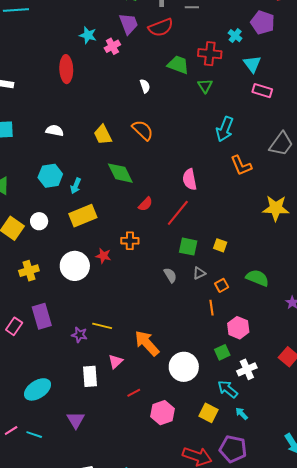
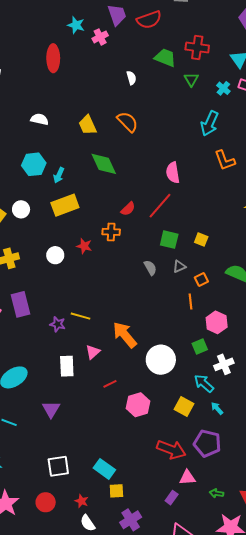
cyan cross: (235, 36) -> (223, 88), moved
red semicircle: (145, 204) -> (128, 209), moved
white circle: (75, 266) -> (55, 255), size x0.6

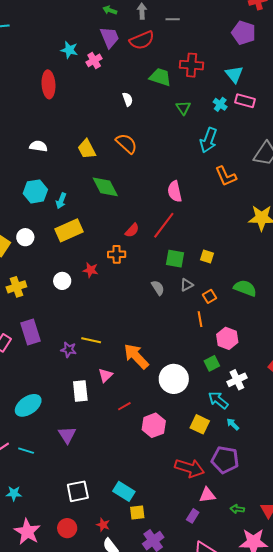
green triangle: (191, 79) -> (183, 108), moved

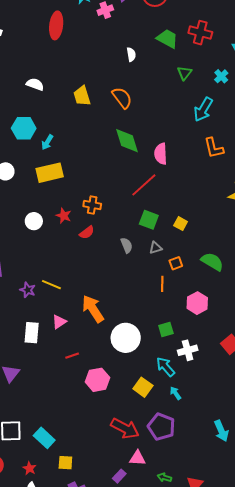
green diamond: (105, 187) -> (127, 141), moved
red semicircle: (132, 230) -> (87, 233), moved
pink hexagon: (227, 338) -> (197, 303), moved
cyan rectangle: (124, 491) -> (44, 438), moved

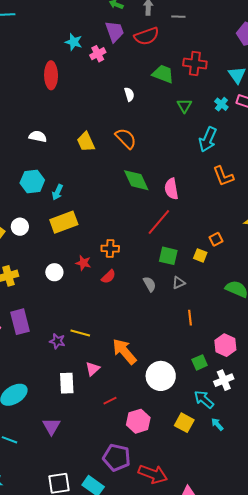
orange square: (176, 263) -> (216, 239), moved
pink hexagon: (197, 303) -> (225, 345), moved
purple pentagon: (161, 427) -> (117, 457), moved
red arrow: (125, 428) -> (153, 474), moved

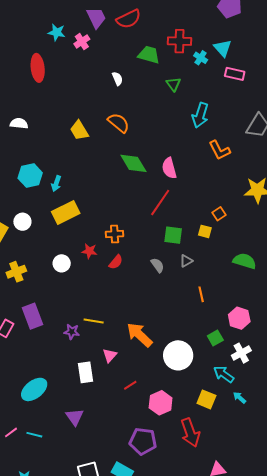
cyan cross: (221, 104) -> (201, 58), moved
white semicircle: (38, 136) -> (19, 123), moved
red arrow: (153, 474) -> (190, 433), moved, turned 56

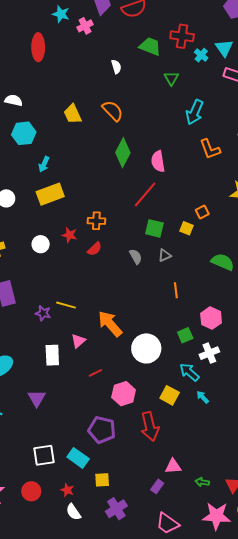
green diamond: (133, 163) -> (123, 153), turned 52
cyan hexagon: (30, 175) -> (24, 133), moved

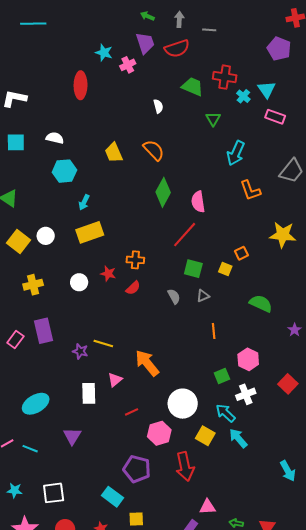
white circle: (146, 348) -> (183, 404), moved
cyan arrow: (203, 397) -> (238, 438), size x1.5
white square: (44, 455) -> (54, 493), moved

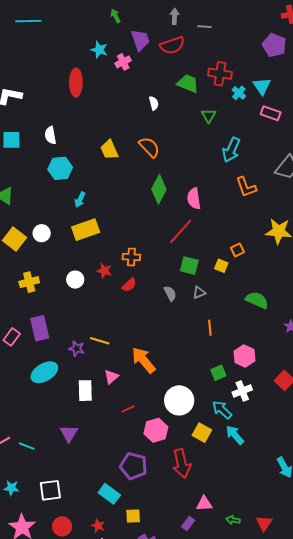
green arrow: (147, 16) -> (115, 16), moved, turned 40
white semicircle: (55, 138) -> (50, 135), turned -114
cyan ellipse: (36, 404) -> (44, 372), moved

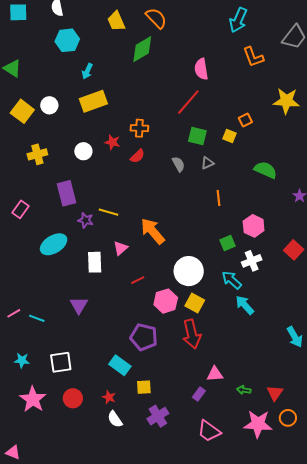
green diamond: (159, 189) -> (142, 49), moved, turned 32
purple rectangle: (40, 328) -> (67, 193), moved
yellow square: (202, 433) -> (195, 303), moved

